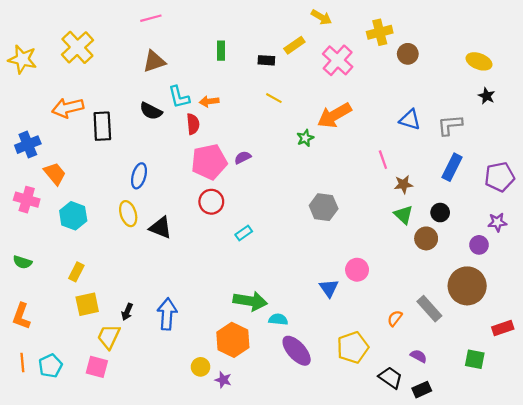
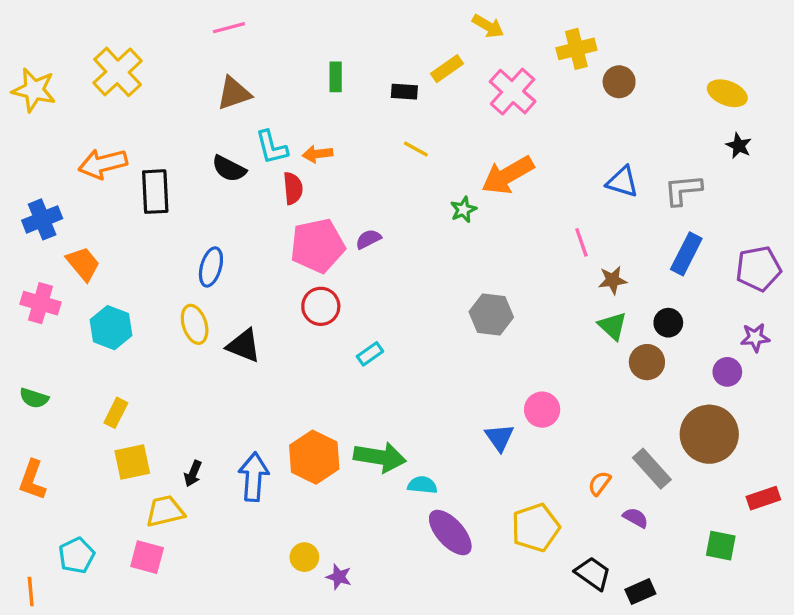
yellow trapezoid: (109, 337) -> (165, 511), turned 52
orange hexagon: (233, 340) -> (314, 457), moved
purple semicircle: (419, 356) -> (635, 518), moved
orange line: (22, 363) -> (31, 592), moved

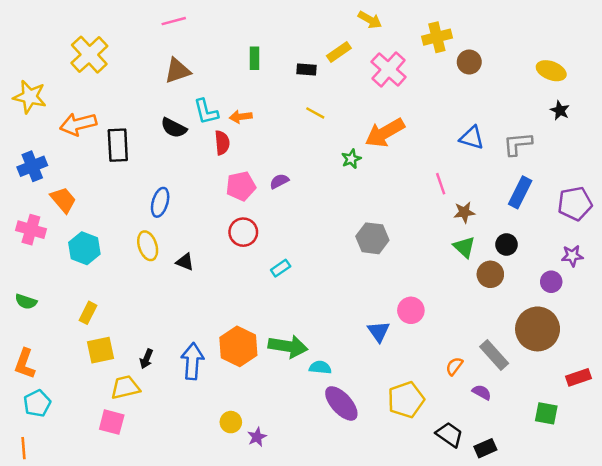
yellow star: (34, 90) -> (30, 97), moved
pink pentagon: (318, 246) -> (241, 186), size x0.7
black triangle: (244, 346) -> (185, 262), size x0.7
cyan pentagon: (77, 555) -> (37, 403), moved
purple star: (339, 577) -> (257, 437), turned 30

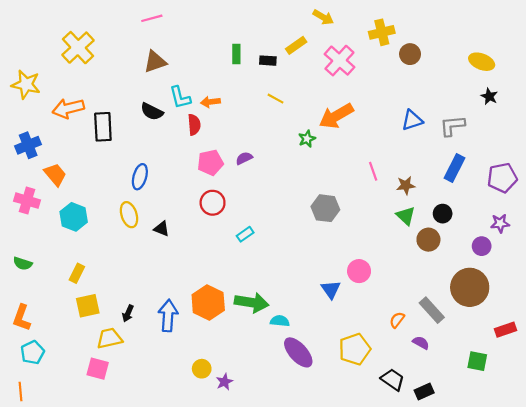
green rectangle: (254, 58) -> (236, 54), moved
blue triangle: (472, 138) -> (412, 120), turned -35
pink line: (441, 184) -> (373, 171), moved

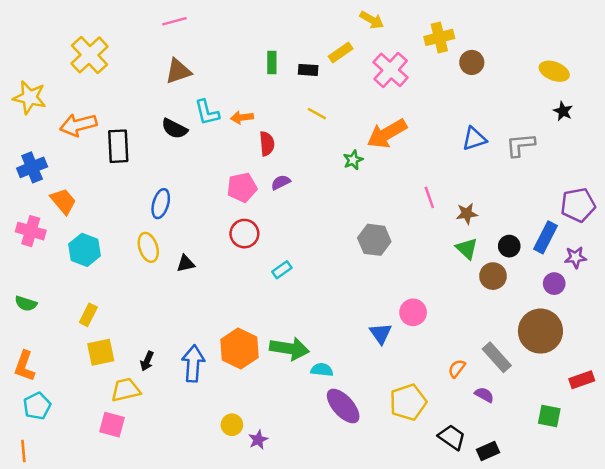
red semicircle: (194, 125) -> (267, 144), moved
blue rectangle: (455, 168) -> (545, 237), moved
black triangle: (162, 229) -> (186, 264), turned -35

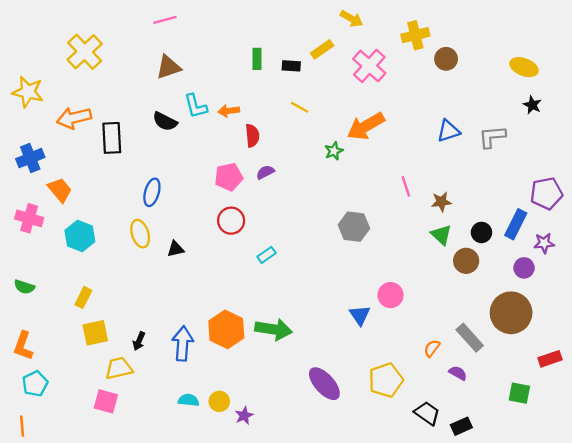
cyan semicircle: (322, 370) -> (189, 400), moved

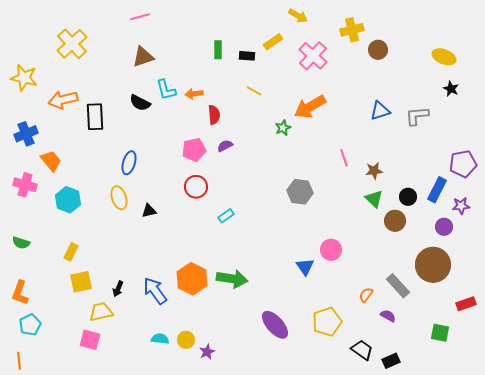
blue arrow: (183, 343) -> (155, 291), turned -40

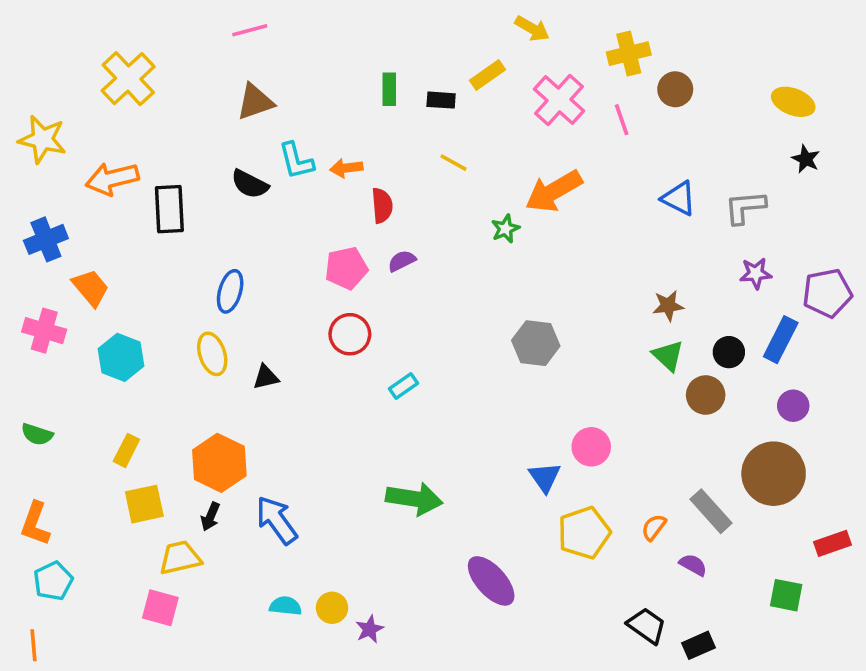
blue triangle: (380, 111) -> (679, 198), turned 45
pink line: (344, 158) -> (622, 120), moved
purple star: (461, 206) -> (756, 273), moved
orange hexagon: (192, 279) -> (219, 463), moved
yellow pentagon: (327, 322) -> (584, 533), moved

